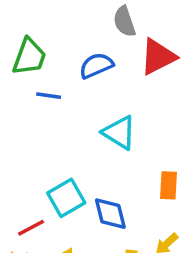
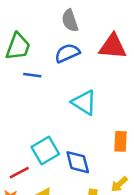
gray semicircle: (124, 22) -> (70, 21), moved
red triangle: (158, 57) -> (113, 47), turned 32

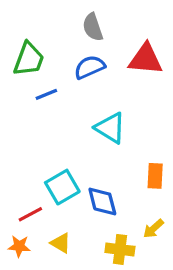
blue line: (32, 75) -> (46, 94), turned -30

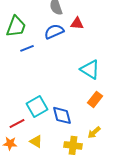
red triangle: (145, 59) -> (77, 23), moved, size x0.6
cyan triangle: (110, 128) -> (90, 69), moved
orange rectangle: (155, 176) -> (95, 99), turned 35

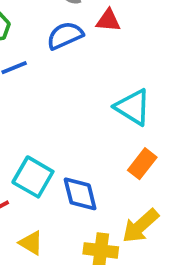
cyan square: (37, 106) -> (33, 177), turned -30
yellow arrow: (94, 132) -> (140, 226), size x1.5

